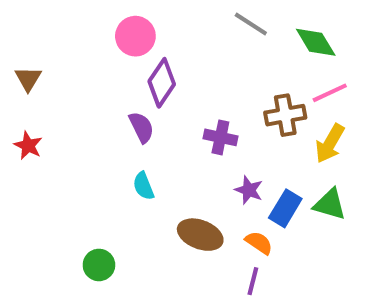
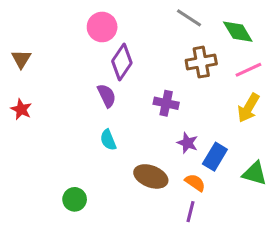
brown cross: (285, 115) -> (201, 62), moved
green triangle: (330, 204) -> (255, 173), moved

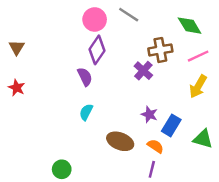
gray line: (189, 18) -> (129, 15), moved
pink circle: (102, 27) -> (95, 19), moved
purple cross: (166, 103) -> (143, 71), moved, turned 30
cyan semicircle: (108, 140) -> (86, 112), turned 49
green circle: (75, 199) -> (62, 169), moved

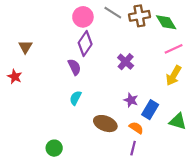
brown triangle: (17, 48) -> (25, 47), moved
brown cross: (160, 50) -> (139, 16), moved

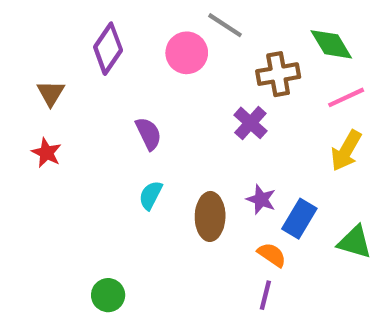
brown cross: (139, 16) -> (278, 74), moved
pink circle: (83, 17) -> (187, 53), moved
purple diamond: (85, 44) -> (108, 49), moved
red star: (15, 77) -> (46, 153), moved
brown ellipse: (105, 124) -> (210, 216), moved, turned 70

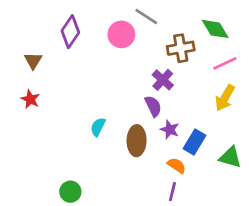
purple semicircle: (148, 134) -> (153, 106), moved

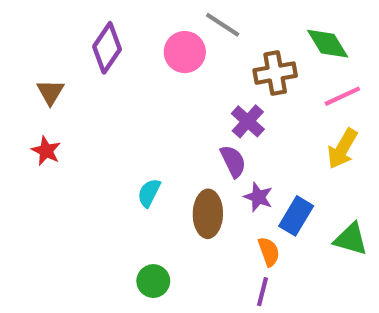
orange semicircle: (177, 165) -> (269, 252), turned 36
green circle: (70, 192) -> (153, 281), moved

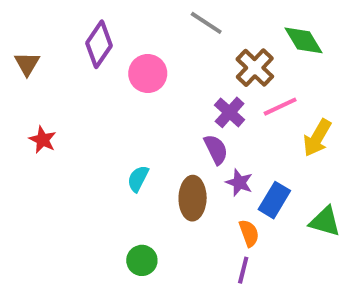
pink circle: (185, 52) -> (148, 74), moved
brown cross: (275, 73) -> (255, 68), turned -36
brown triangle: (50, 92) -> (27, 64), moved
pink line: (342, 96) -> (280, 107), moved

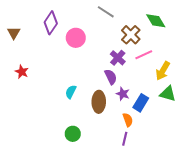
green triangle: (325, 221) -> (168, 94), moved

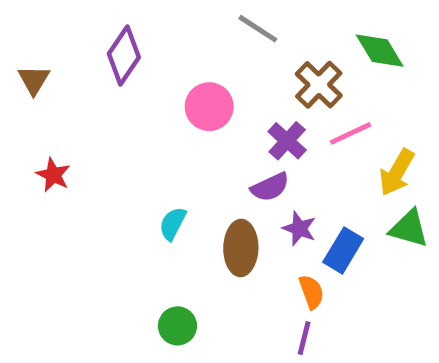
pink circle: (76, 38) -> (209, 107), moved
purple semicircle: (111, 77) -> (270, 187), turned 91

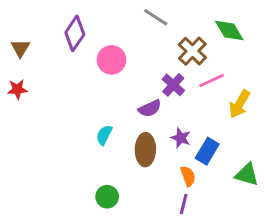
pink circle: (209, 107) -> (112, 60), moved
red star: (53, 175) -> (17, 89), moved, turned -30
purple semicircle: (270, 187) -> (150, 108), moved
green triangle: (409, 228) -> (247, 175), moved

